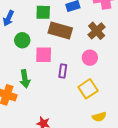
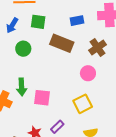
green square: (43, 12) -> (38, 22), moved
pink square: (44, 55) -> (42, 98), moved
purple rectangle: (63, 71) -> (57, 127), moved, turned 32

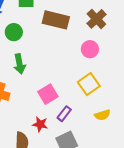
green arrow: (22, 87) -> (20, 64), moved
pink square: (42, 98) -> (48, 94), moved, turned -30

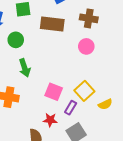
brown cross: (96, 19) -> (89, 18), turned -30
yellow square: (89, 84) -> (84, 91), moved
pink square: (48, 94) -> (54, 92), turned -30

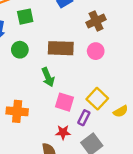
brown cross: (89, 18) -> (96, 21), turned -30
brown rectangle: (52, 24) -> (61, 48), moved
green arrow: (25, 68) -> (48, 77), moved

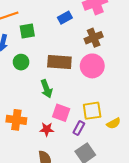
pink circle: (96, 51) -> (92, 66), size x1.5
yellow square: (97, 99) -> (92, 111), turned 36
red star: (63, 132) -> (47, 129), moved

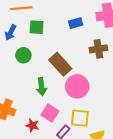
brown rectangle: (59, 62) -> (60, 64), turned 30
pink circle: (92, 66) -> (77, 86), moved

